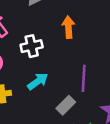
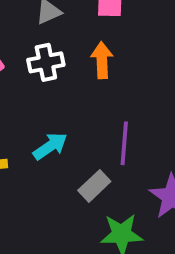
white cross: (32, 46) -> (46, 62), moved

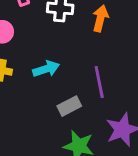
purple line: (124, 143) -> (99, 82), turned -32

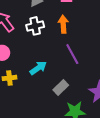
purple line: (99, 82) -> (72, 54), moved

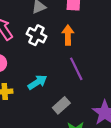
white cross: (35, 26) -> (36, 35), turned 36

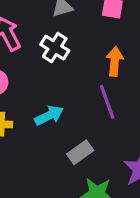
orange arrow: (68, 35) -> (115, 61), moved

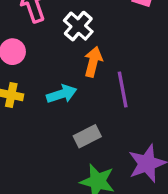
orange arrow: (115, 61) -> (93, 62), moved

